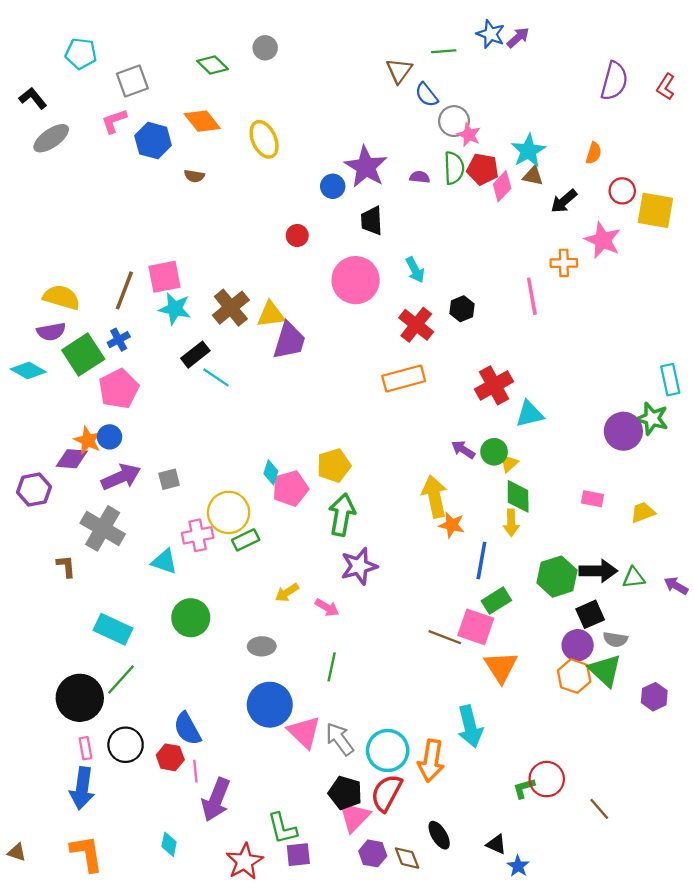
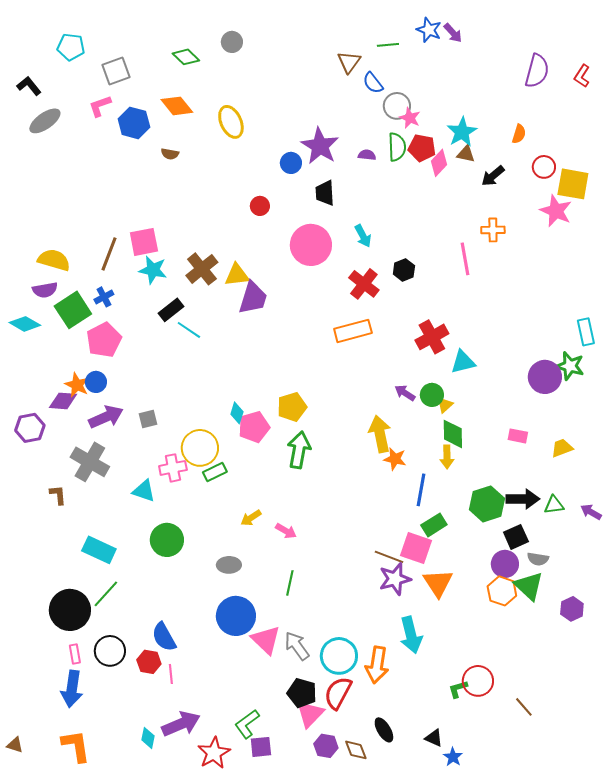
purple arrow: (518, 38) -> (453, 33), turned 90
pink star: (603, 240) -> (556, 211), moved
purple star: (359, 566) -> (395, 579), moved
purple arrow: (216, 800) -> (181, 724), moved, turned -135
green L-shape: (282, 828) -> (247, 724), turned 68

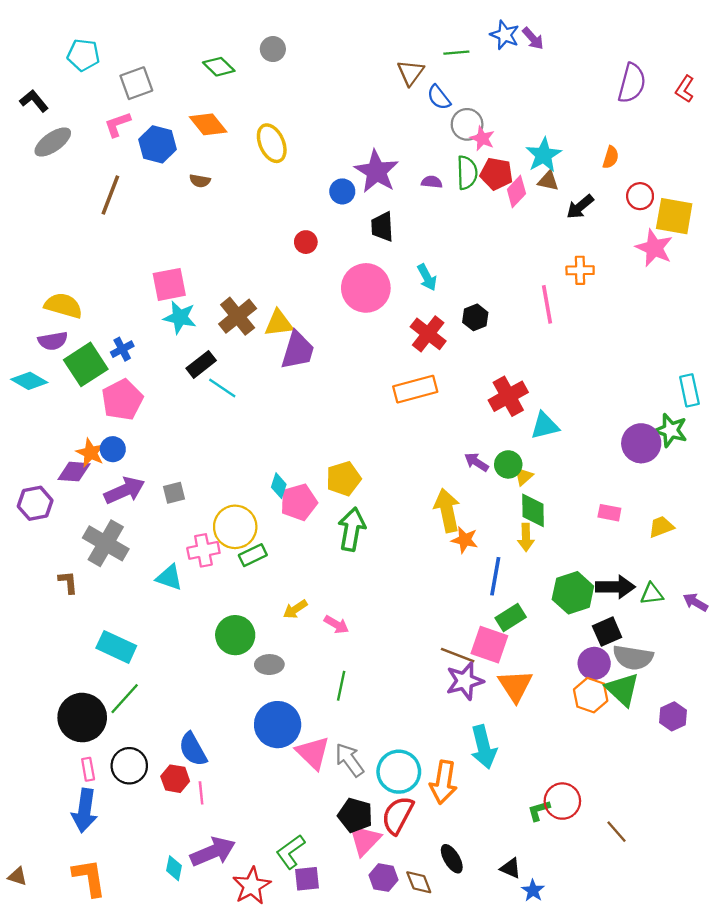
brown line: (109, 254) -> (110, 195), moved
green circle: (167, 540) -> (235, 635), moved
gray semicircle: (538, 559) -> (633, 657), size x1.6

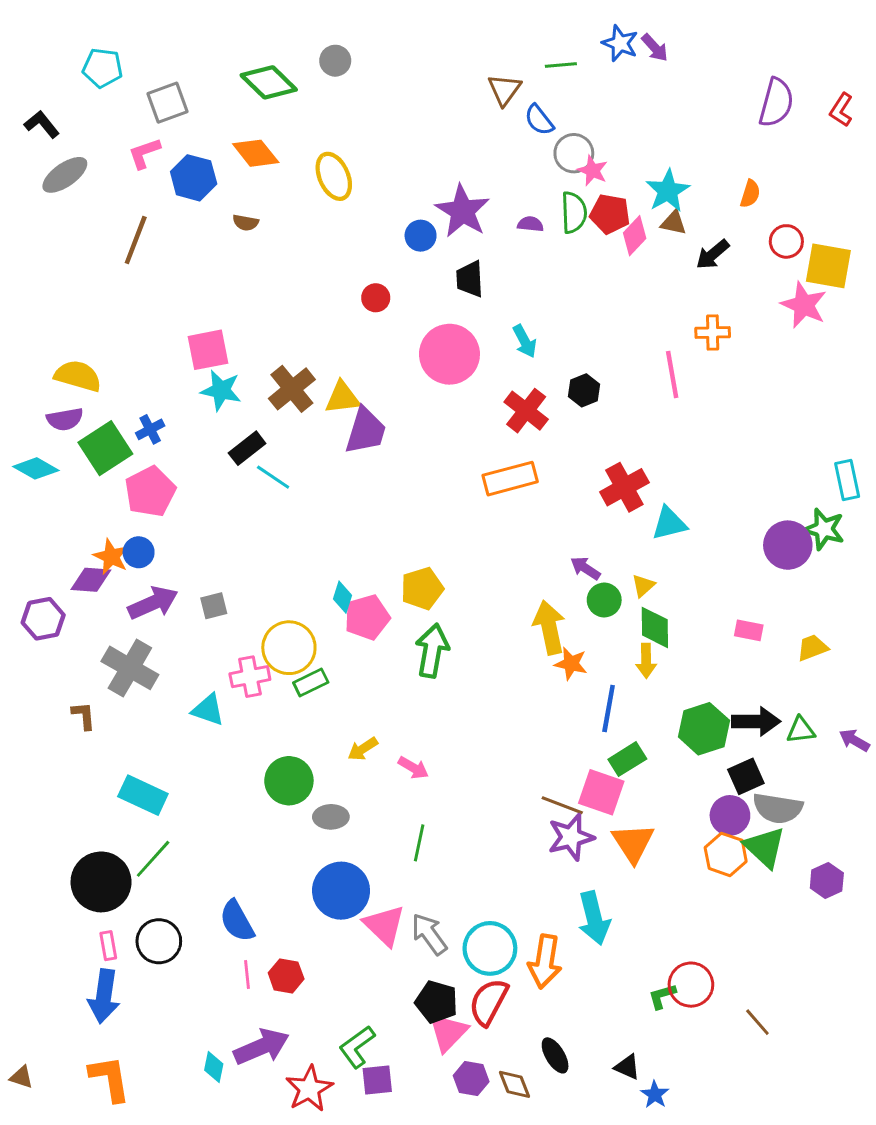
green diamond: (219, 67) -> (269, 82), size x1.4
green circle: (508, 464) -> (604, 600), moved
red hexagon: (175, 779) -> (286, 976), moved

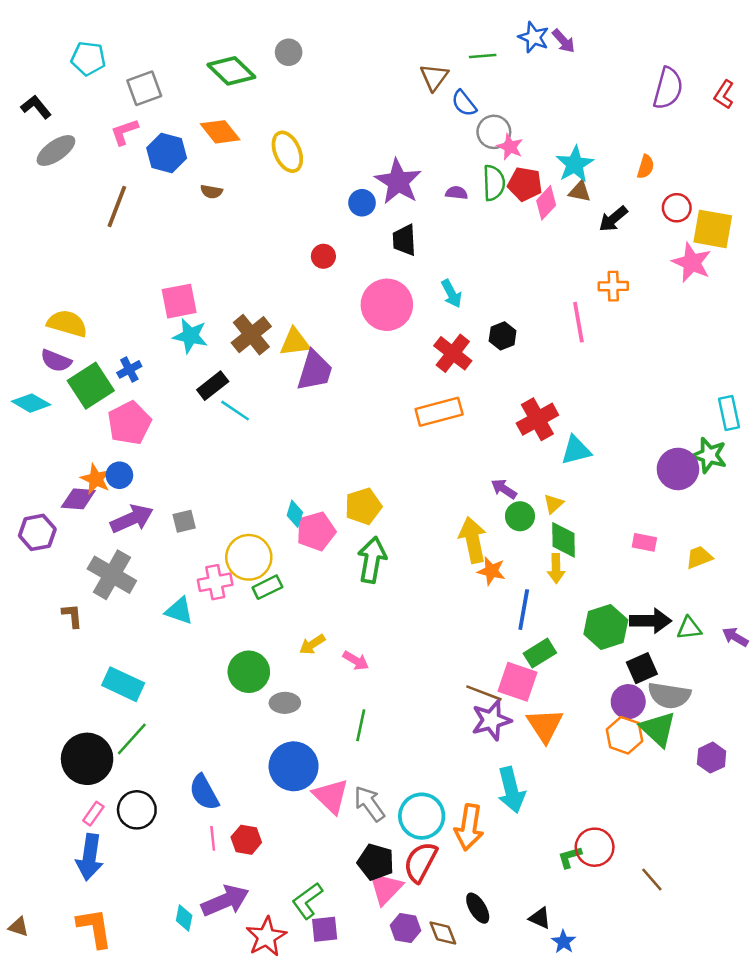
purple semicircle: (65, 419) -> (56, 361), turned 32
pink rectangle: (108, 946) -> (93, 814), turned 45

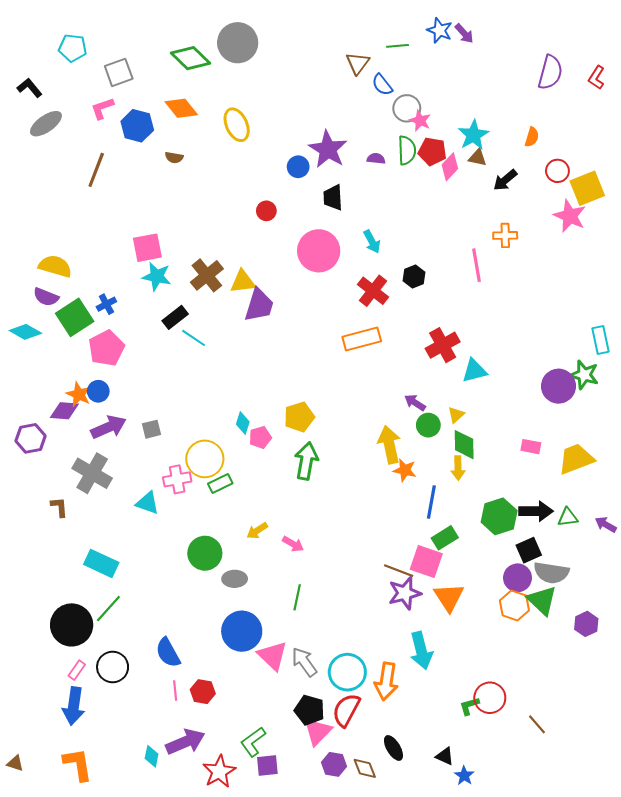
gray circle: (289, 52) -> (238, 43), size x1.8
yellow square: (713, 229) -> (587, 188), turned -32
pink pentagon: (316, 531) -> (260, 437), size x0.7
yellow trapezoid: (699, 557) -> (576, 459), size x1.6

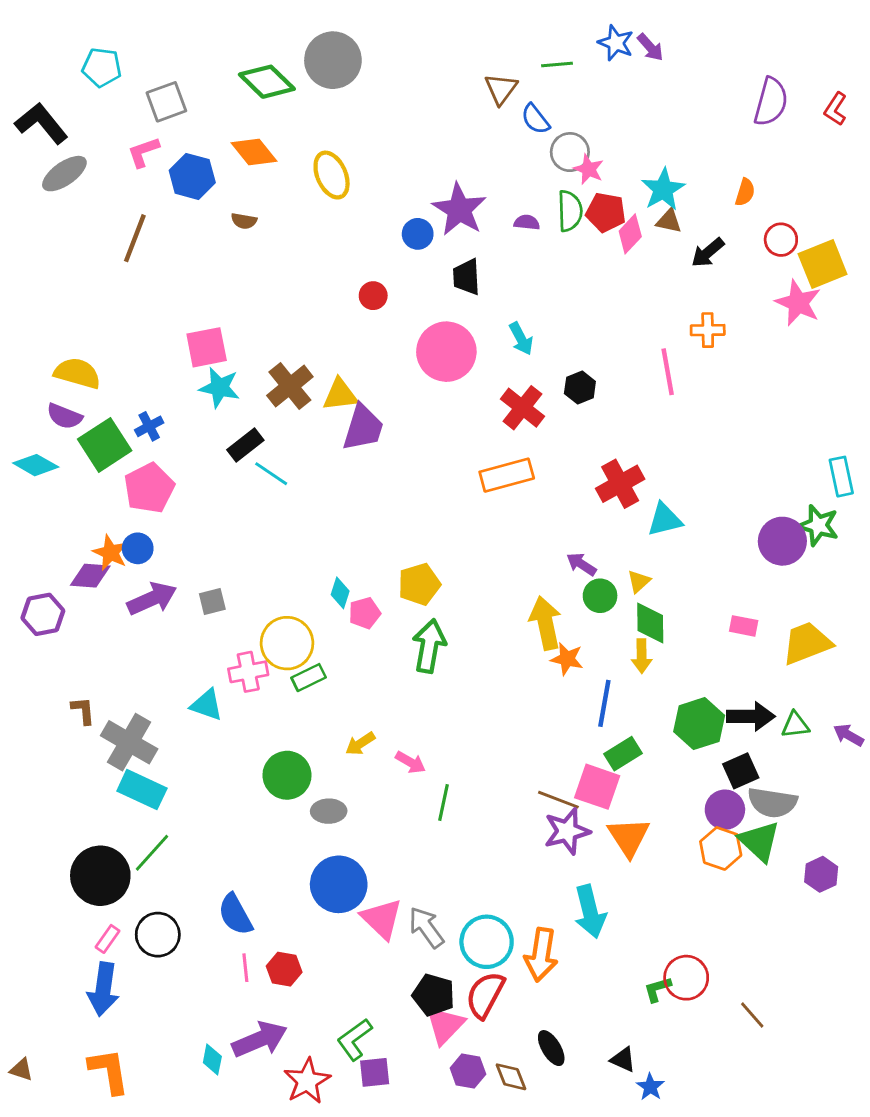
black L-shape: (30, 88) -> (41, 123), size x1.5
gray cross: (92, 473) -> (129, 742), moved
green line: (297, 597) -> (444, 803), moved

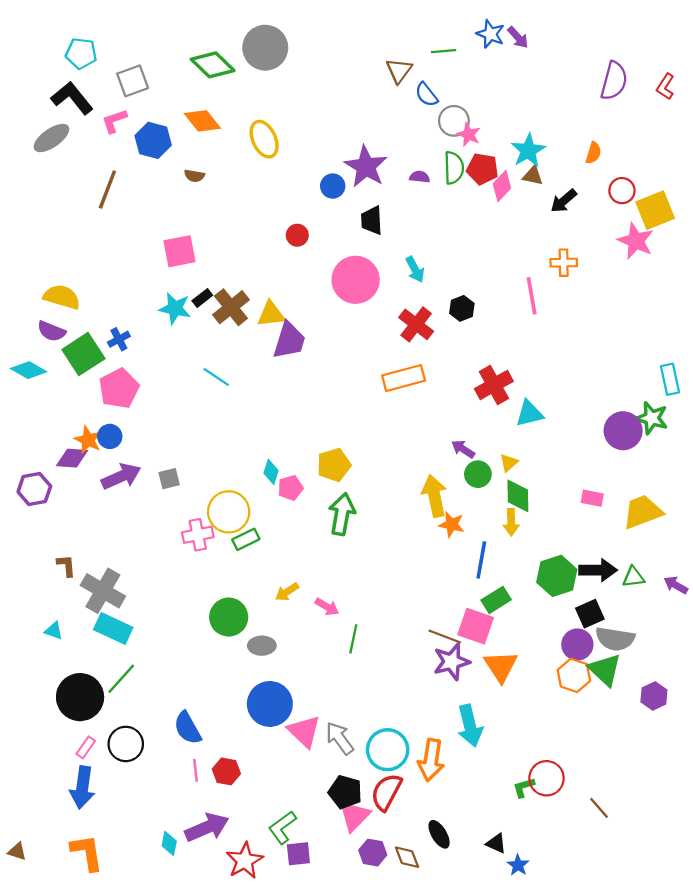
black L-shape: (41, 123) -> (72, 98), moved
pink square: (207, 347) -> (179, 251), moved
black rectangle: (245, 445) -> (202, 298), moved, size x0.7
cyan triangle: (207, 705) -> (54, 631), moved, size x0.7

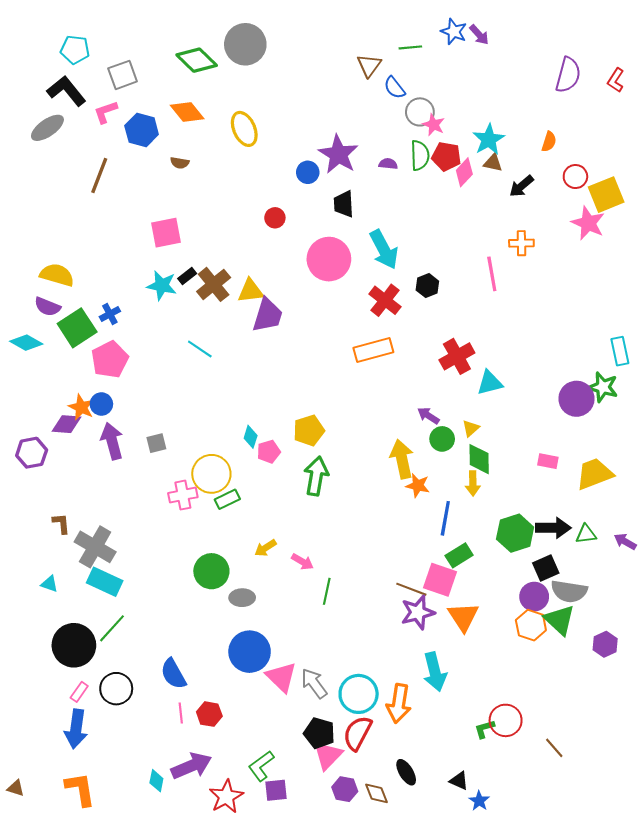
cyan arrow: (415, 269) -> (384, 250), size x1.6
purple arrow: (121, 476) -> (112, 441), turned -81

